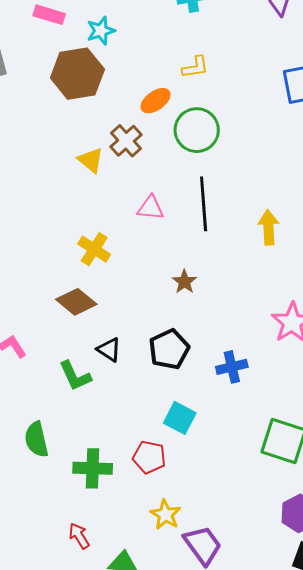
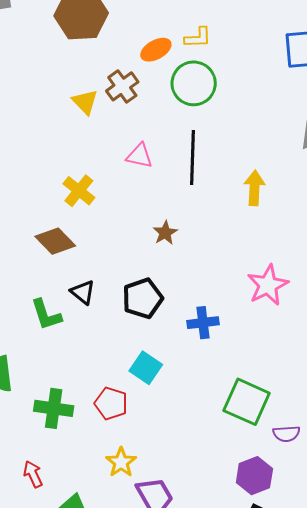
yellow L-shape: (195, 67) -> (198, 38), moved

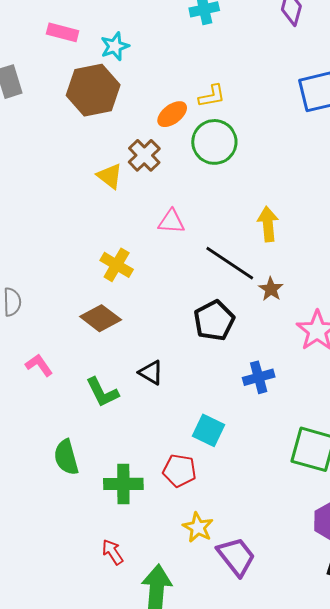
black line: (192, 158) -> (230, 263), moved, turned -50
yellow arrow: (254, 188) -> (268, 224), moved
brown star: (165, 233) -> (271, 289), moved
black triangle: (83, 292) -> (151, 373), moved
black pentagon: (143, 298) -> (214, 321), moved

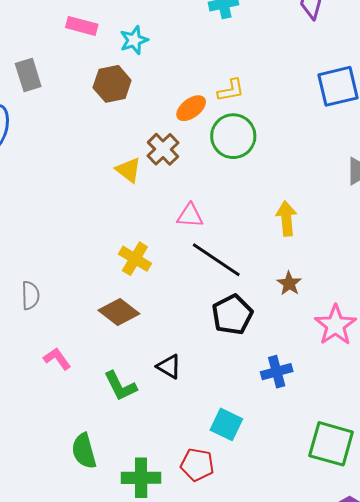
brown hexagon: (93, 90) -> (112, 84), size x0.7
black line: (230, 263) -> (216, 260), moved

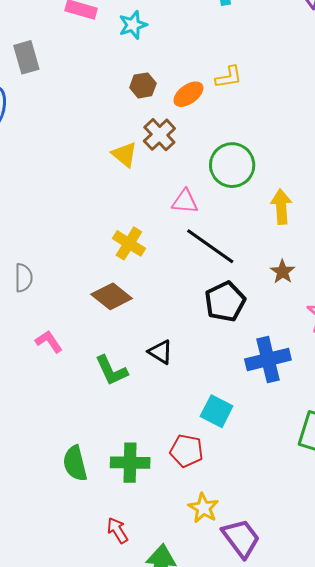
brown hexagon: (112, 84) -> (143, 85), moved, size x0.7
green circle: (233, 136) -> (232, 165), moved
blue cross: (277, 372) -> (268, 360), size x1.4
green semicircle: (84, 451) -> (75, 463), moved

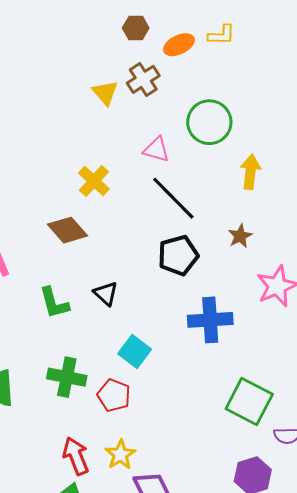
cyan square: (217, 411) -> (135, 352), moved
green cross: (130, 463) -> (67, 377), moved
red arrow: (117, 530) -> (76, 456), moved, size x1.4

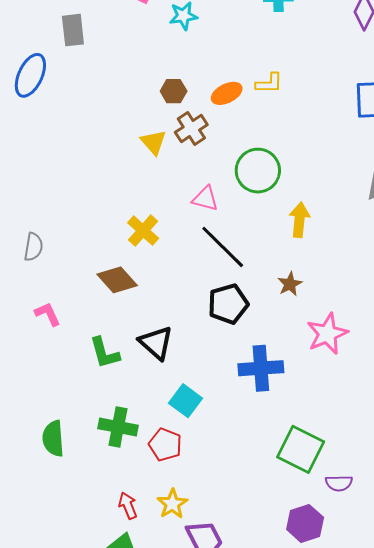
brown hexagon: (136, 28) -> (174, 91), moved
black triangle: (106, 293) -> (156, 343), size x1.4
red arrow: (76, 456) -> (128, 506), size x0.7

